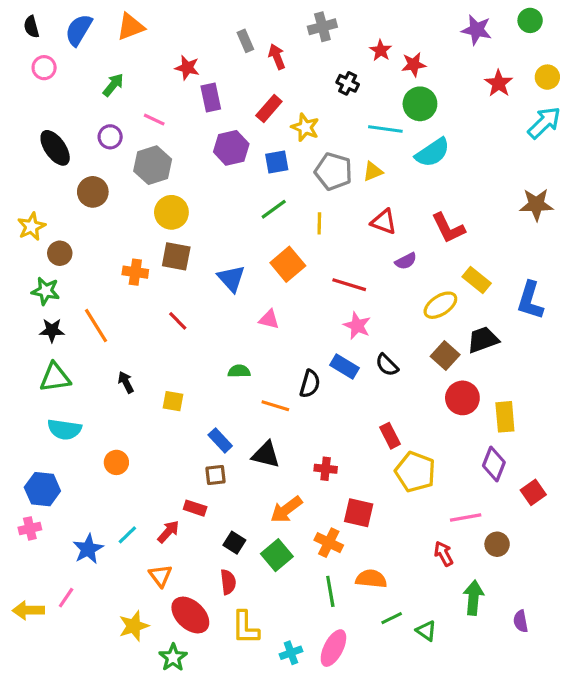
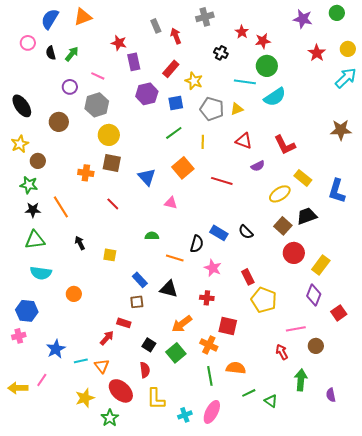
black semicircle: (31, 27) -> (51, 53), moved
black ellipse: (55, 148) -> (22, 106), moved
pink star: (357, 326) -> (213, 268), moved
yellow rectangle: (505, 417) -> (321, 265), turned 42
cyan line: (127, 535) -> (81, 361), moved, turned 32

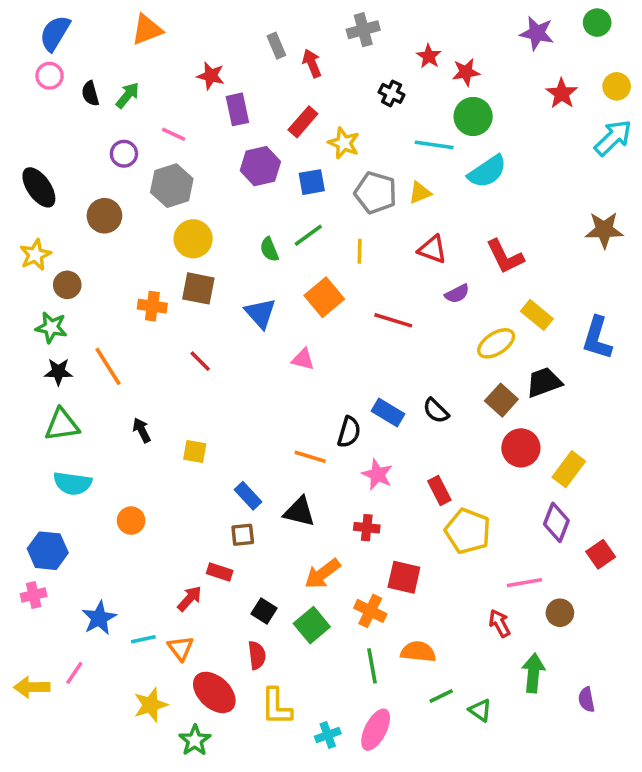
blue semicircle: (50, 19) -> (55, 33), moved
green semicircle: (152, 236) -> (269, 249), moved, turned -112

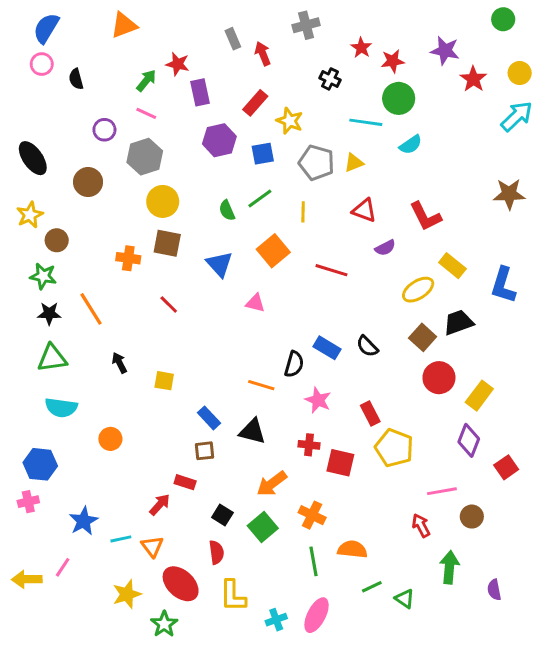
purple star: (537, 33) -> (445, 51), moved
green arrow: (127, 95) -> (146, 80), moved
cyan semicircle: (487, 171) -> (411, 145), size x0.7
red square: (404, 577) -> (340, 463), moved

